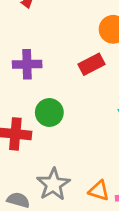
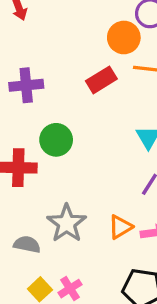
orange triangle: (99, 191) -> (120, 227), turned -45

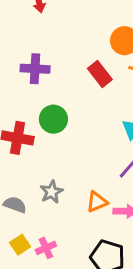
red rectangle: (101, 80) -> (100, 74), turned 75
gray star: (67, 223) -> (52, 192), size x0.7

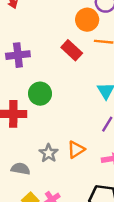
orange triangle: (97, 202) -> (76, 150), moved

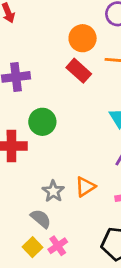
orange circle: (87, 20) -> (83, 38), moved
gray semicircle: (21, 169) -> (41, 219), moved, turned 30

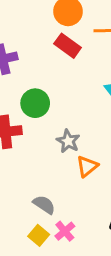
gray star: (53, 191) -> (68, 141), moved

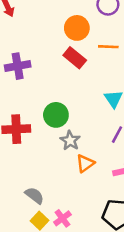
green circle: (35, 103) -> (56, 115), moved
gray semicircle: (44, 205) -> (34, 195), moved

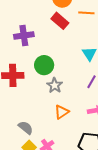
purple cross: (18, 66) -> (24, 36), moved
orange triangle: (85, 163) -> (62, 112), moved

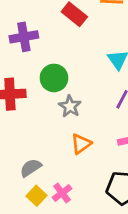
gray semicircle: (26, 128) -> (31, 168), turned -70

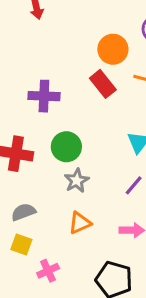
gray semicircle: (31, 168) -> (23, 212), moved
yellow square: (37, 196) -> (21, 244), moved, turned -36

